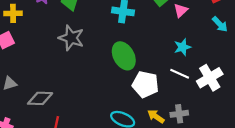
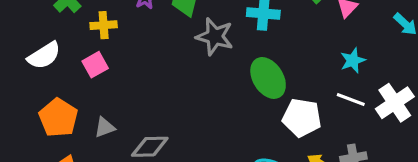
gray star: (71, 38) -> (215, 36), moved

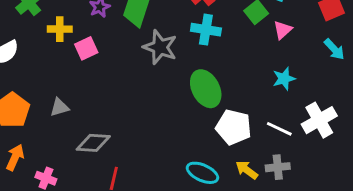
pink square: (95, 65) -> (86, 48), moved
white line: (351, 100) -> (279, 129), moved
gray triangle: (105, 127) -> (59, 107), moved

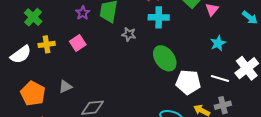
yellow cross: (60, 29) -> (47, 44), moved
gray star: (160, 47) -> (129, 34), size x0.6

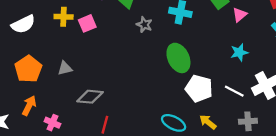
yellow cross: (47, 44) -> (64, 17), moved
gray cross: (223, 105) -> (248, 121), moved

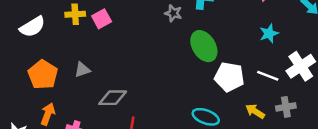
gray star: (144, 25) -> (173, 13), moved
yellow arrow: (208, 122) -> (255, 111), moved

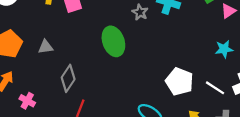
green ellipse: (204, 46) -> (113, 41), moved
gray diamond: (113, 98) -> (68, 78), turned -68

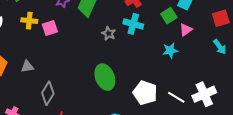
green ellipse: (113, 41) -> (105, 77), moved
cyan star: (224, 49) -> (170, 51), moved

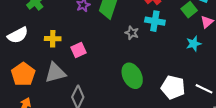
yellow cross: (29, 21) -> (53, 39), moved
pink square: (50, 28) -> (79, 50), moved
gray triangle: (27, 66) -> (55, 73), size x1.6

